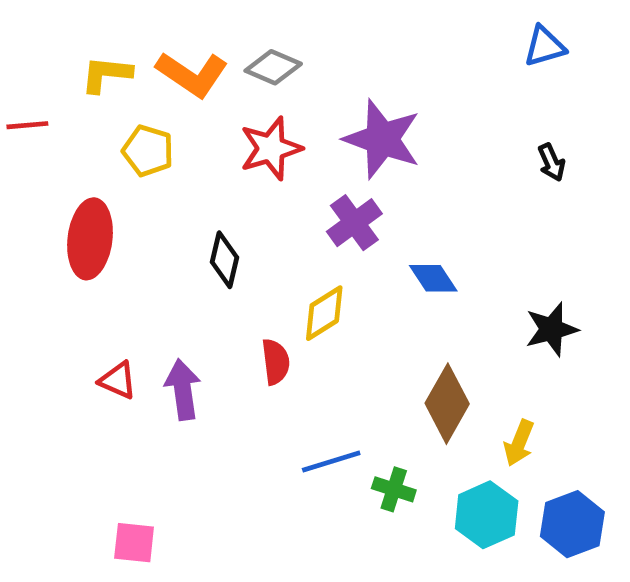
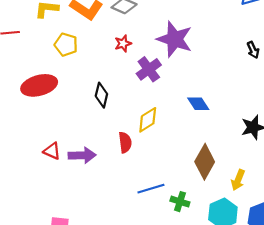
red star: (271, 148) -> (123, 43), size x0.6
purple cross: (354, 223) -> (149, 69), moved
red ellipse: (90, 239) -> (39, 85), turned 68
purple arrow: (183, 390) -> (82, 155), turned 96

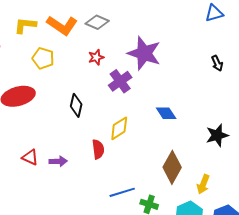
purple arrow: (82, 155) -> (58, 161), size x0.7

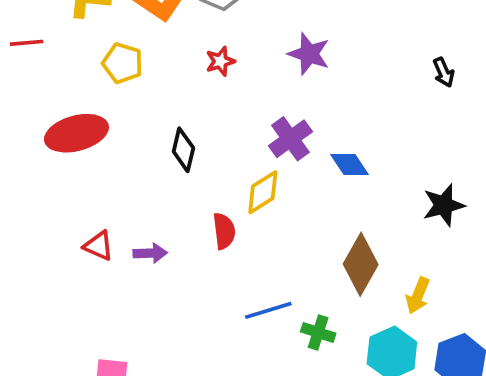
purple star: (144, 53) -> (309, 54), size x0.7
purple cross: (120, 81) -> (290, 139), moved

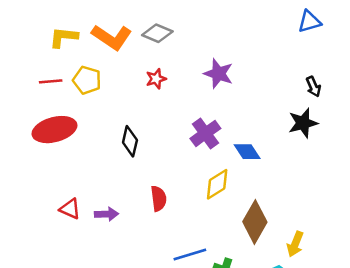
red line: (27, 43) -> (51, 81), moved
yellow diamond: (263, 192) -> (217, 184), moved
black star: (444, 205) -> (303, 123), moved

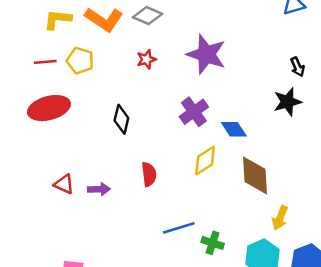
purple star: (218, 74) -> (206, 54), size x1.4
brown diamond: (255, 222) -> (255, 175), moved, turned -33

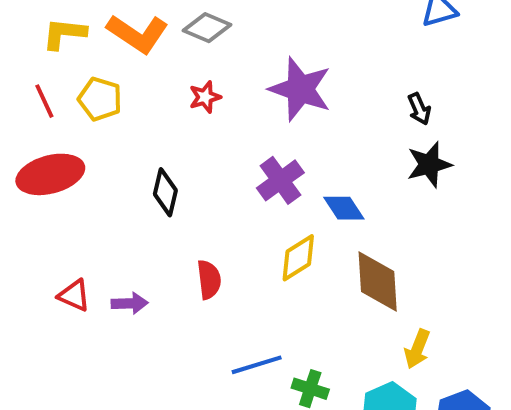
red line: (45, 62) -> (44, 101), turned 70
black arrow: (297, 67) -> (419, 109), moved

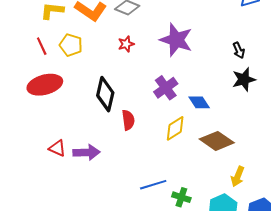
black diamond: (165, 192) -> (105, 94), size x1.4
red semicircle: (209, 280) -> (128, 120), moved
brown diamond: (378, 282) -> (217, 141), turned -52
purple arrow: (130, 303) -> (87, 152), size x1.4

